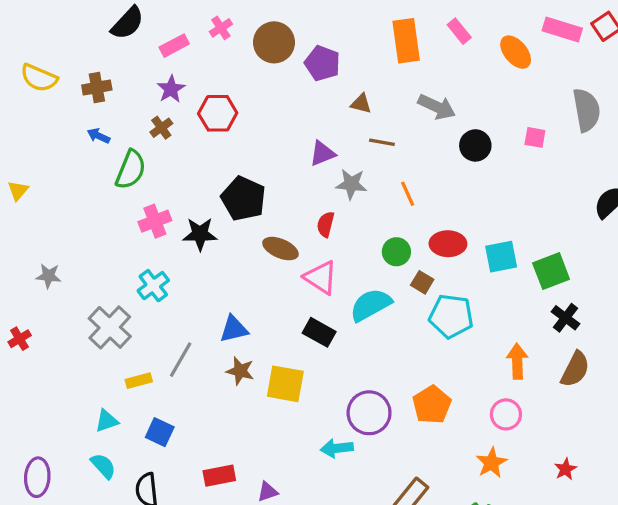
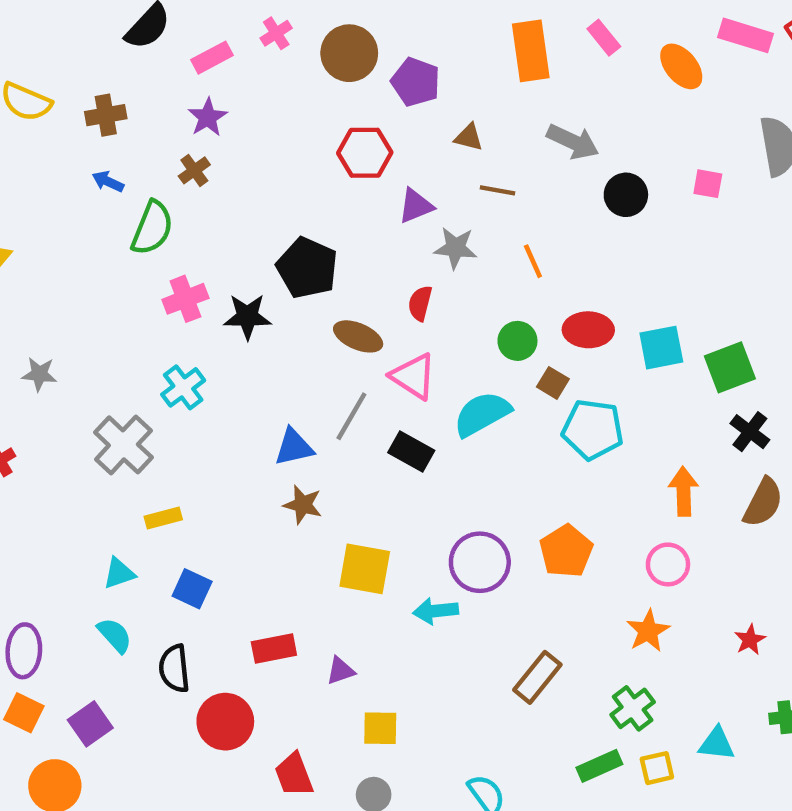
red hexagon: (218, 113) -> (365, 153), moved
gray line: (181, 360) -> (351, 416), moved
yellow square: (285, 384) -> (365, 569), moved

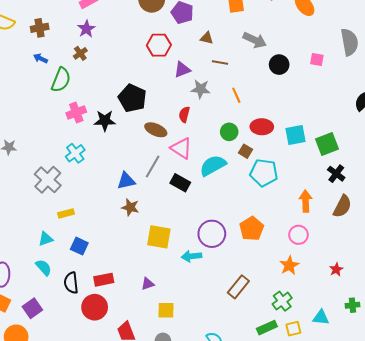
red rectangle: (274, 649) -> (104, 280), moved

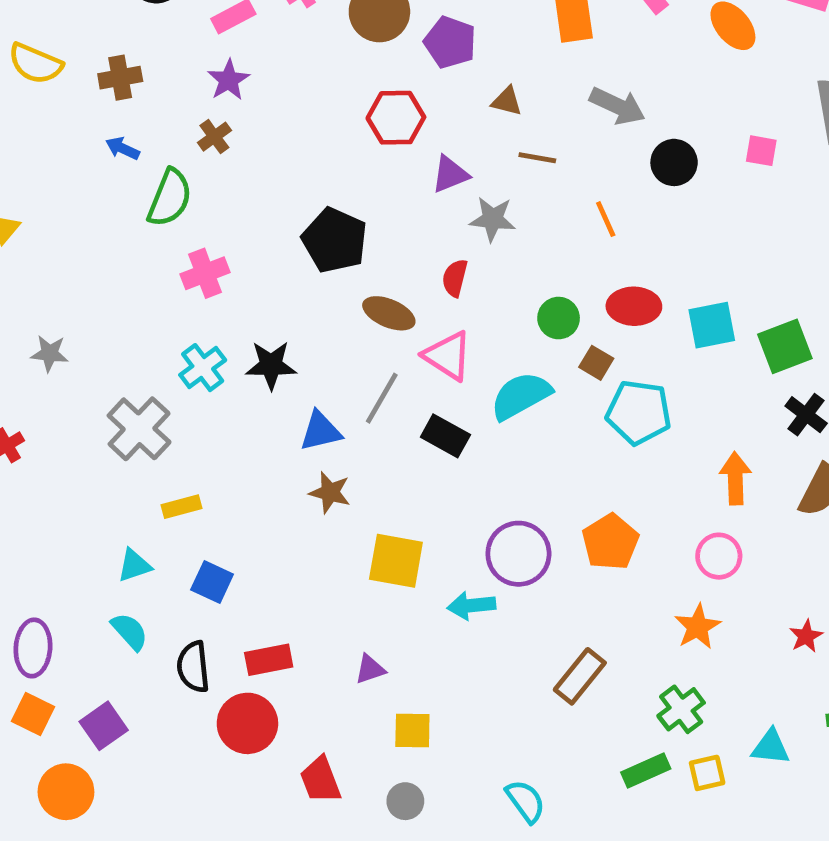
orange line: (236, 95) -> (606, 219), moved
black star: (105, 121) -> (271, 365), moved

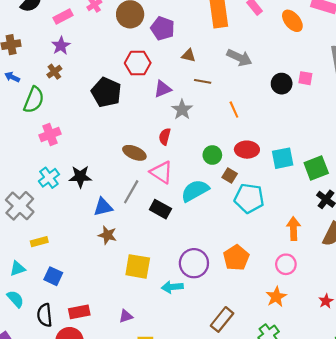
black circle: (674, 162) -> (282, 84), moved
gray star: (493, 219) -> (182, 110), turned 30
black pentagon: (335, 240) -> (106, 92), moved

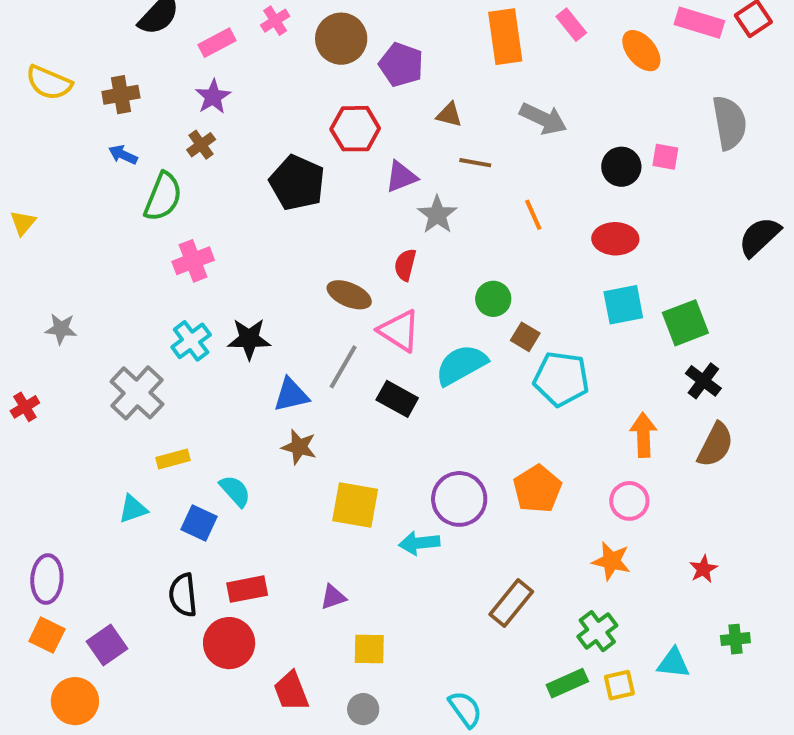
red ellipse: (247, 150) -> (615, 239), moved
orange star: (276, 297) -> (611, 561), turned -30
cyan semicircle: (15, 299) -> (235, 491), moved

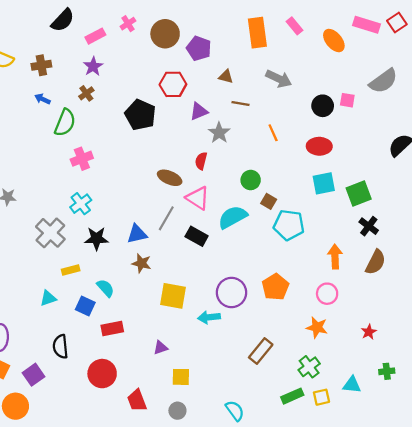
gray semicircle: (729, 123) -> (383, 81), turned 64
black star: (249, 339) -> (96, 239), moved
red rectangle: (247, 589) -> (112, 329), moved
black semicircle: (183, 595) -> (60, 347), moved

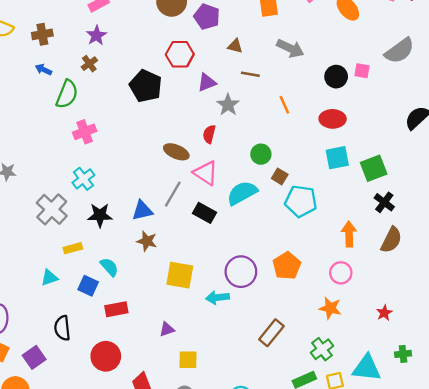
cyan triangle: (352, 385) -> (367, 368), size x1.5

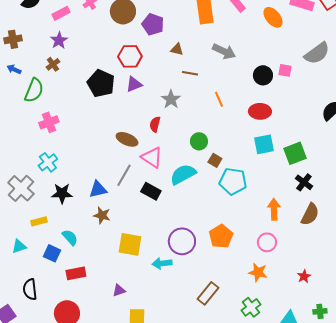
purple triangle: (207, 82) -> (134, 84), moved

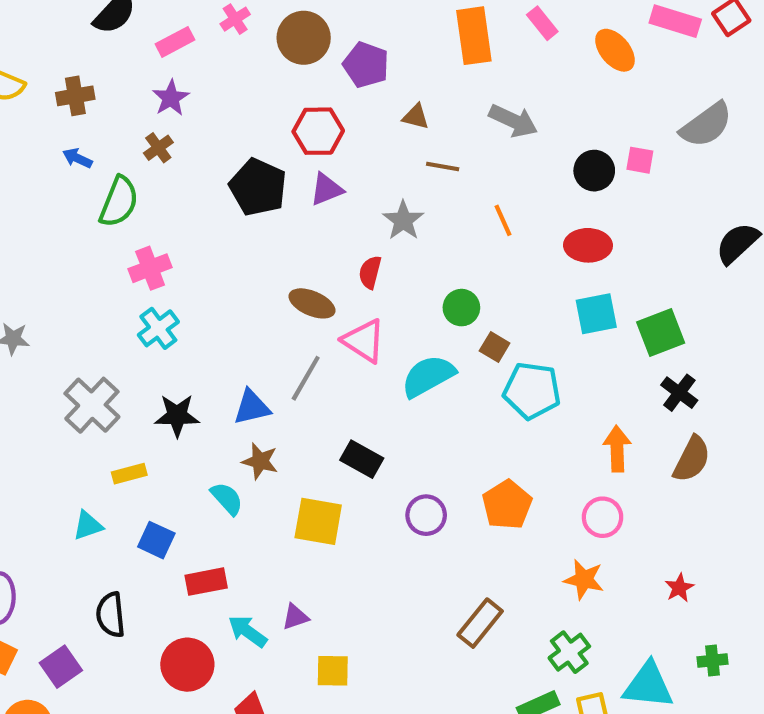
cyan cross: (48, 162) -> (158, 328), moved
black rectangle: (151, 191) -> (362, 459), moved
cyan semicircle: (70, 237) -> (227, 499), moved
purple circle: (182, 241) -> (426, 515), size x0.7
cyan arrow: (162, 263) -> (248, 631), moved, turned 42

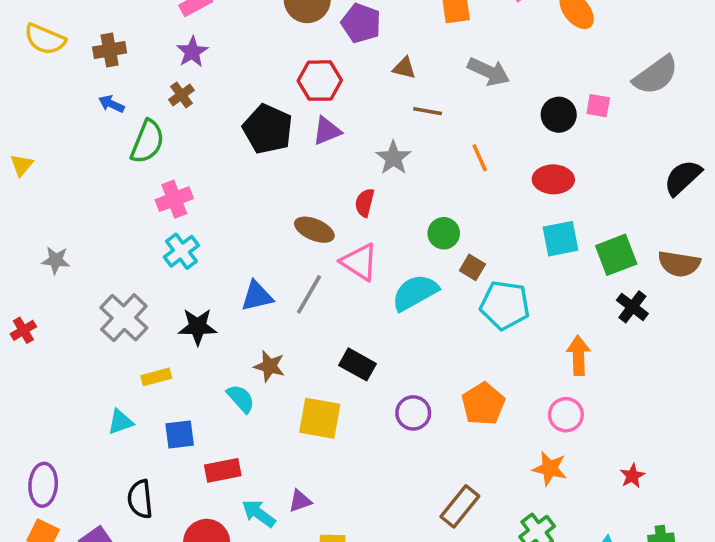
blue triangle: (252, 407) -> (257, 296), moved
brown semicircle: (692, 459) -> (679, 264), moved, turned 72
blue square: (156, 540) -> (180, 434), turned -32

